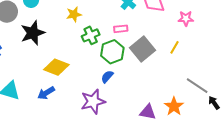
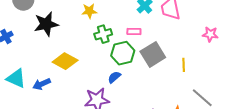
pink star: (186, 18) -> (210, 34), moved
yellow line: (175, 47) -> (184, 65), moved, turned -40
blue arrow: (46, 93) -> (42, 84), moved

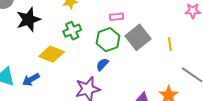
green cross: (103, 34) -> (72, 31), moved

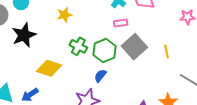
pink rectangle: (117, 17) -> (121, 23), moved
green cross: (72, 31) -> (78, 46), moved, turned -36

